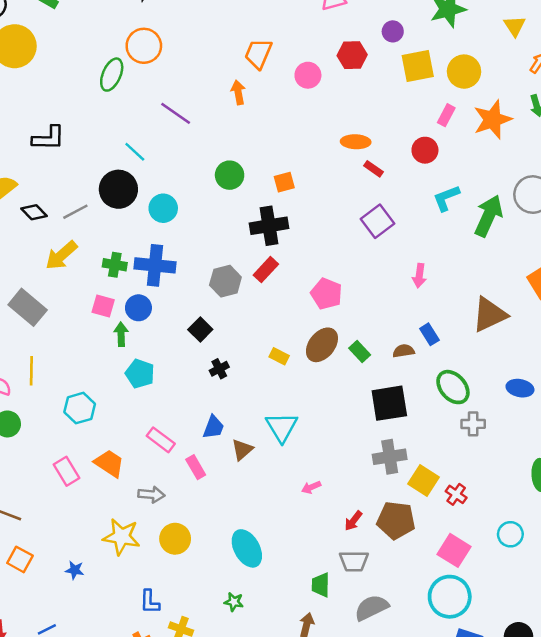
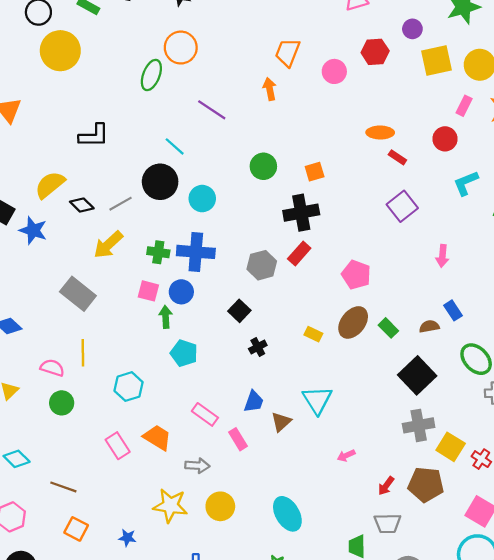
black square: (389, 403) -> (417, 375), turned -33

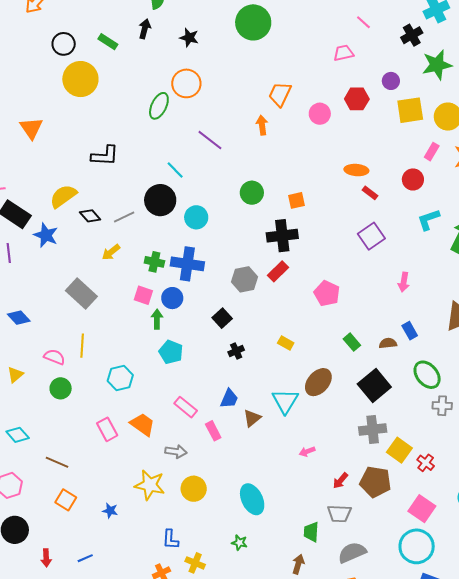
yellow arrow: (108, 245) -> (111, 252), size x0.7
brown ellipse: (353, 322) -> (318, 382), moved

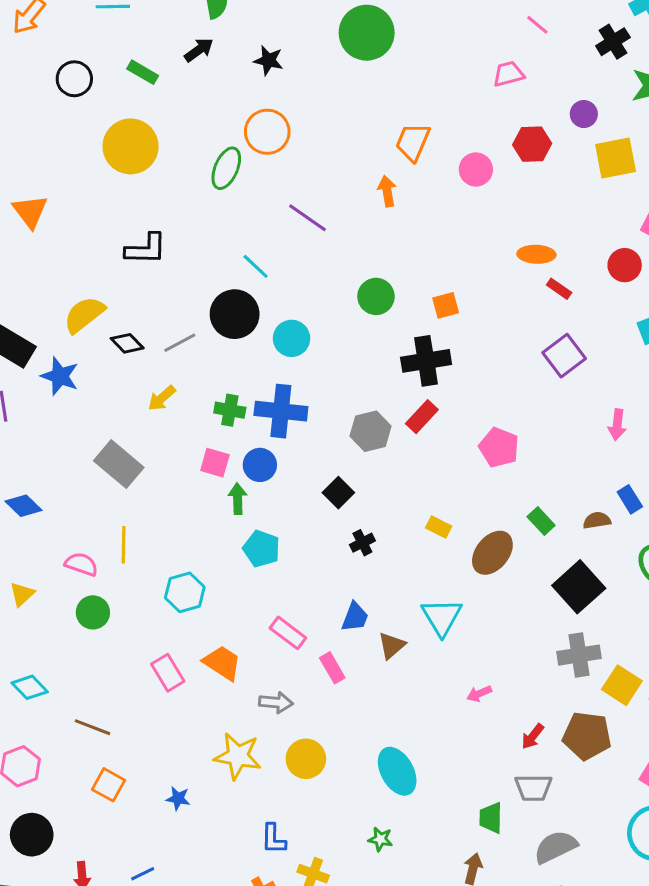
black arrow: (145, 29) -> (199, 50), turned 42
yellow circle: (80, 79) -> (131, 146), moved
brown ellipse: (318, 382) -> (492, 553), moved

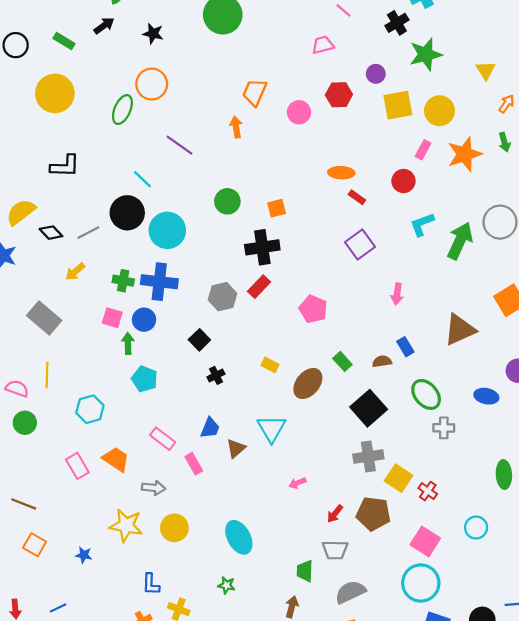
cyan circle: (292, 338) -> (167, 230), size x1.4

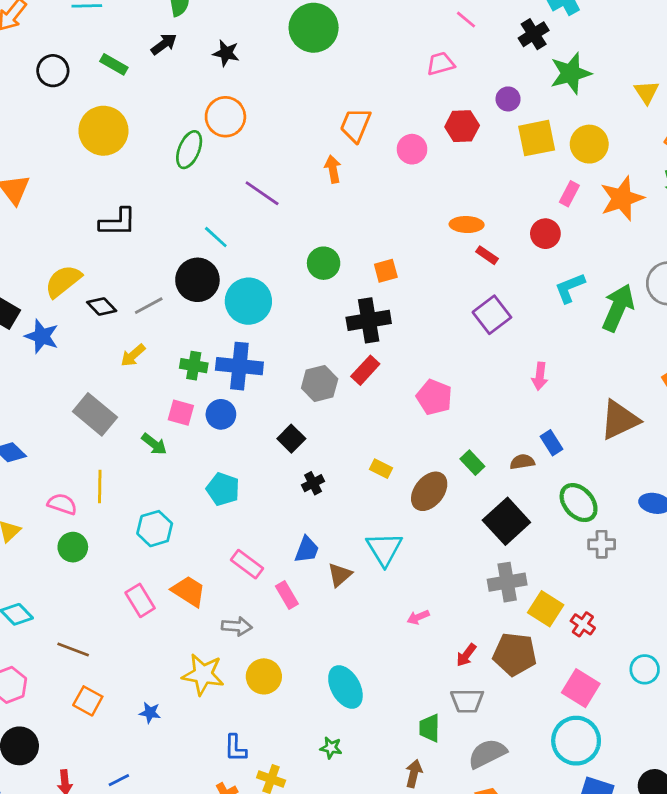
green arrow: (128, 343) -> (154, 444), moved, turned 130

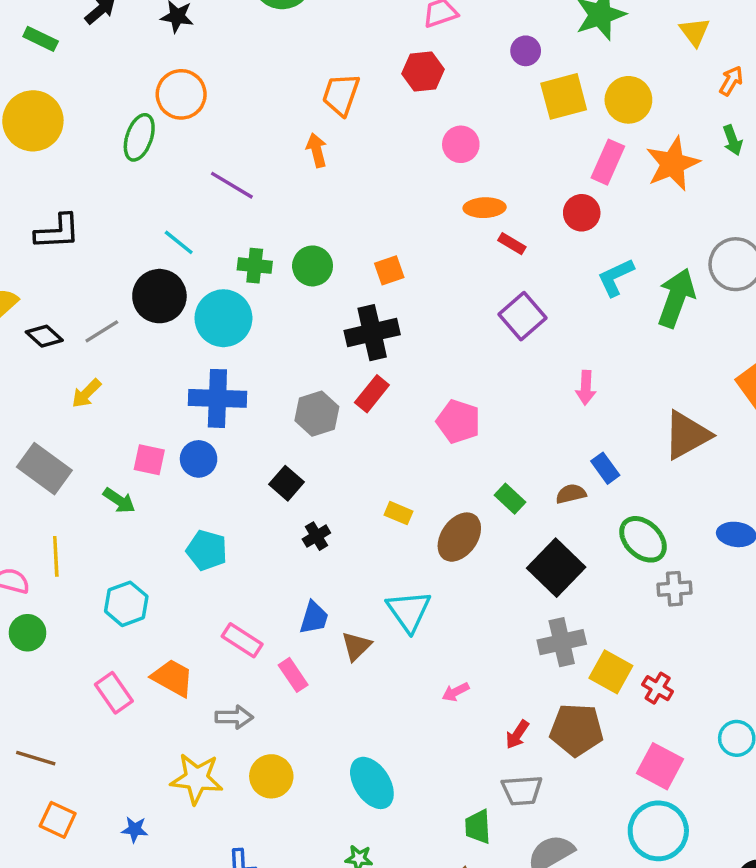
red hexagon: (462, 126) -> (423, 72), moved
pink circle: (412, 149) -> (461, 144), moved
pink rectangle: (569, 194) -> (608, 162), size x1.4
green cross: (194, 366) -> (255, 266), moved

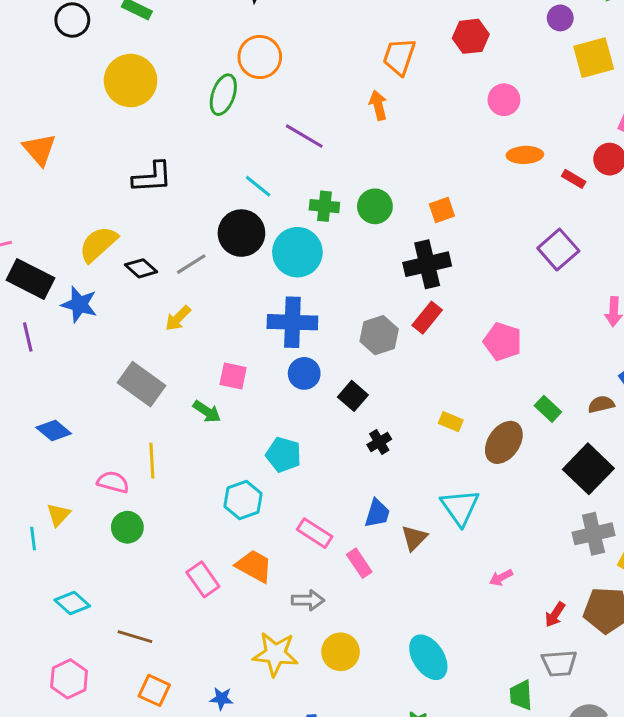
red rectangle: (512, 244) -> (574, 179), moved
blue circle: (199, 459) -> (304, 373), moved
cyan hexagon: (126, 604) -> (243, 500), moved

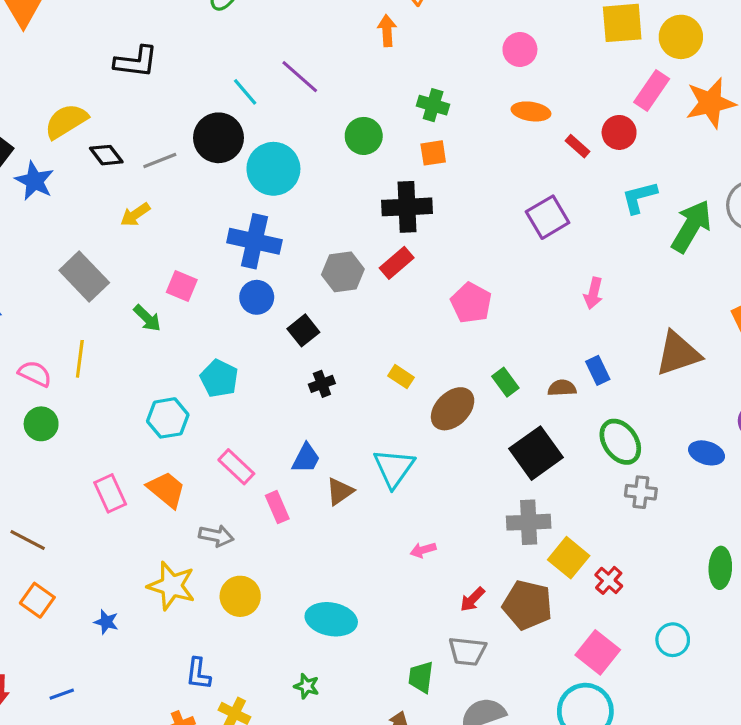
purple line: (304, 136) -> (300, 77), moved
green cross: (324, 206) -> (433, 105), moved
cyan ellipse: (428, 657) -> (331, 619), turned -57

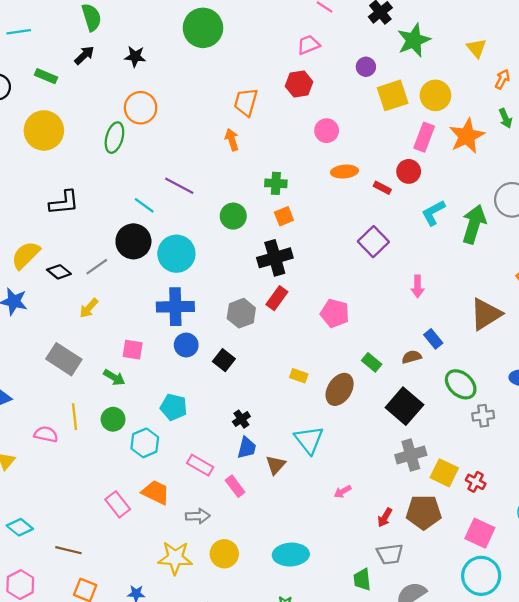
black cross: (322, 384) -> (241, 419), moved
green circle: (41, 424) -> (113, 419), moved

